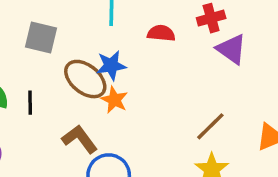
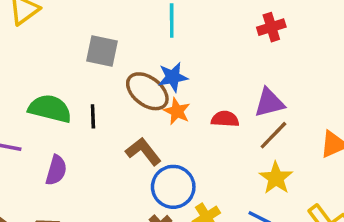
red semicircle: (161, 33) -> (225, 119), moved
purple triangle: (231, 49) -> (269, 103), moved, turned -48

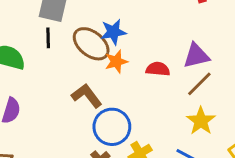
orange star: (177, 111) -> (116, 62), turned 30
black line: (93, 116) -> (48, 38), moved

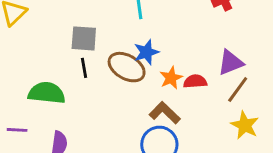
orange star: (116, 62) -> (171, 78), moved
brown L-shape: (87, 96) -> (165, 113), moved

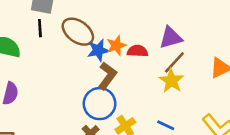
blue star: (146, 52) -> (98, 50), moved
brown L-shape: (165, 113) -> (107, 76), turned 76
yellow star: (245, 125) -> (171, 81), moved

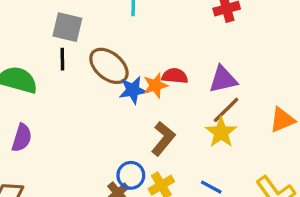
red semicircle: (137, 51) -> (175, 76), moved
brown L-shape: (107, 76) -> (163, 139), moved
blue circle: (100, 104) -> (131, 175), moved, size x0.7

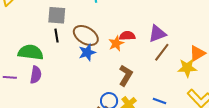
blue star: (133, 90) -> (87, 52), moved
yellow star: (221, 132) -> (187, 68), moved, turned -30
purple semicircle: (22, 138) -> (36, 75), moved

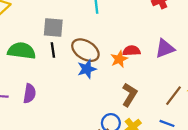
green semicircle: (31, 52) -> (22, 51), moved
brown line: (162, 52) -> (173, 96), moved

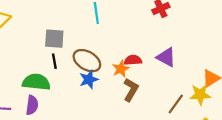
purple triangle: (165, 49) -> (166, 57), turned 50
green semicircle: (22, 51) -> (36, 82), moved
brown L-shape: (130, 95) -> (131, 90), moved

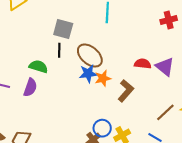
red semicircle: (133, 60) -> (143, 64), moved
orange star: (121, 69) -> (103, 78), moved
green semicircle: (36, 82) -> (38, 66), size x0.7

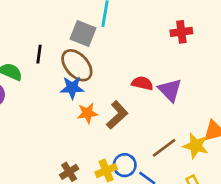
gray square: (63, 29) -> (83, 33), moved
orange star: (103, 78) -> (87, 113), moved
blue circle: (102, 128) -> (125, 165), moved

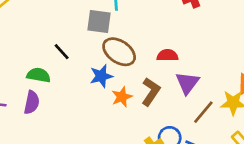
black line: (39, 54) -> (62, 52), turned -36
brown ellipse: (77, 65) -> (119, 52), moved
purple triangle: (170, 90) -> (187, 83), moved, turned 35

